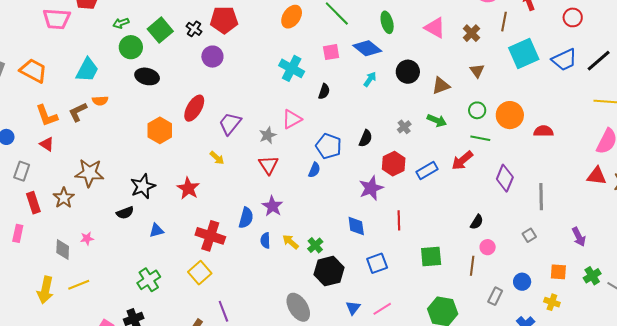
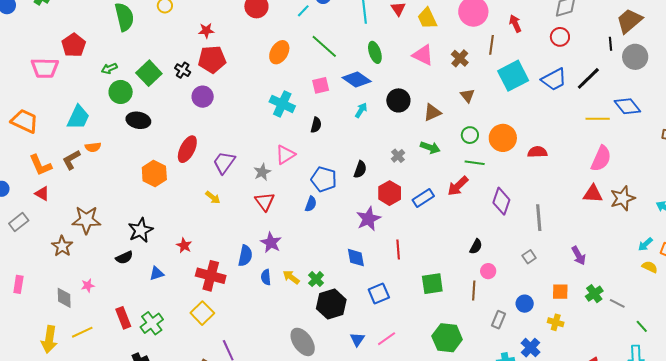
gray rectangle: (22, 171) -> (19, 222), turned 36
red star: (188, 188) -> (184, 245), moved, size x0.7
red rectangle: (33, 203) -> (123, 318), moved

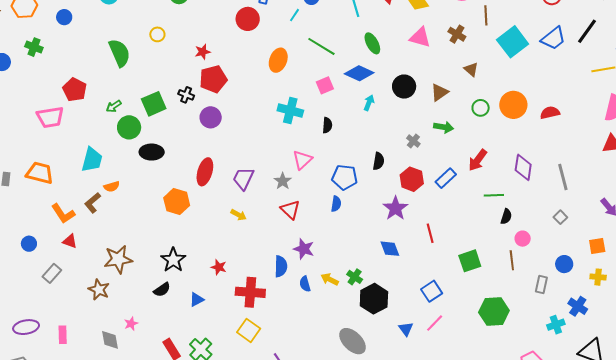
green square: (149, 73) -> (154, 104), turned 30
green line: (475, 163) -> (494, 195), moved
blue square: (379, 293) -> (432, 291), moved

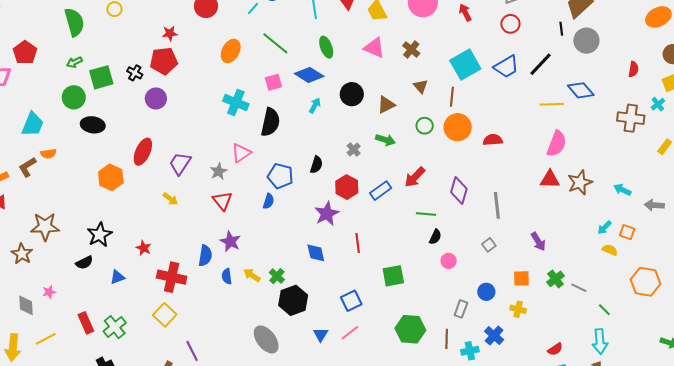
brown line: (486, 15) -> (452, 97), moved
red star: (203, 52) -> (170, 33), moved
green arrow: (114, 106) -> (74, 62), moved
black semicircle: (327, 125) -> (270, 122), size x1.8
brown line: (512, 260) -> (447, 339), moved

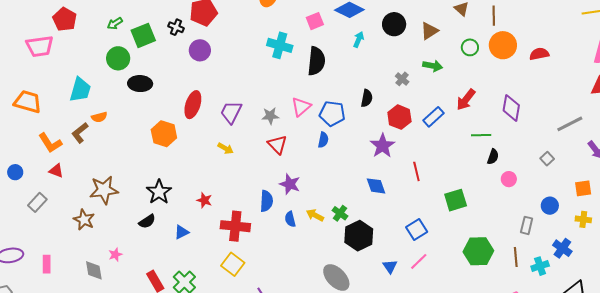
pink triangle: (241, 153) -> (301, 107), moved
gray star: (219, 171) -> (270, 116), turned 30
gray line: (497, 205) -> (570, 124), moved, turned 76

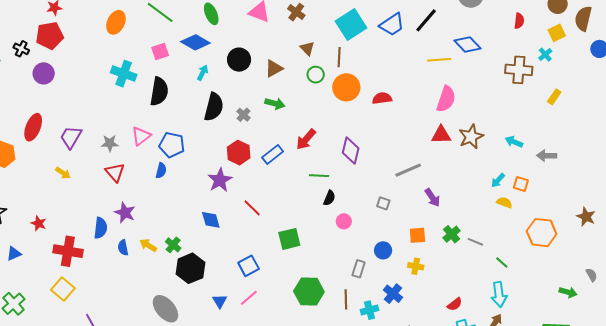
green circle: (470, 47) -> (316, 75), moved
black semicircle: (367, 98) -> (214, 107), moved, size x1.6
gray square: (547, 159) -> (383, 203), turned -32
red line: (416, 171) -> (252, 208), turned -36

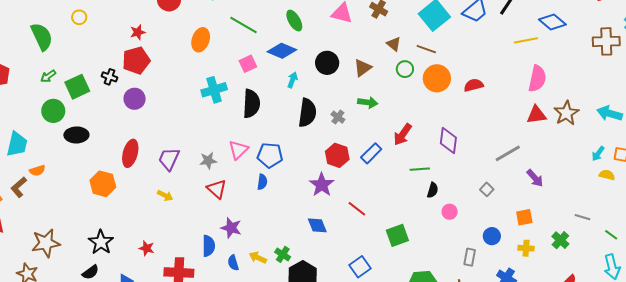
brown line: (339, 57) -> (426, 49), turned -66
cyan cross: (124, 74) -> (214, 90), turned -30
cyan arrow: (514, 142) -> (610, 113), size x1.4
gray square: (383, 203) -> (487, 189), turned 32
green cross: (452, 234) -> (560, 240), moved

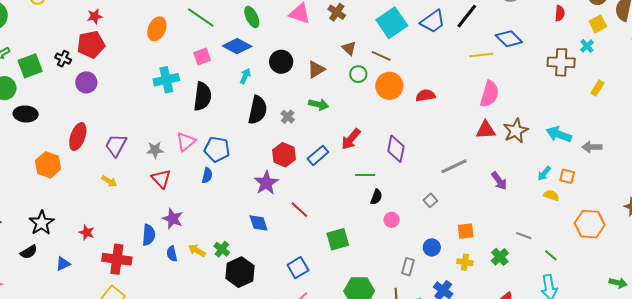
purple arrow: (535, 178) -> (499, 181), moved

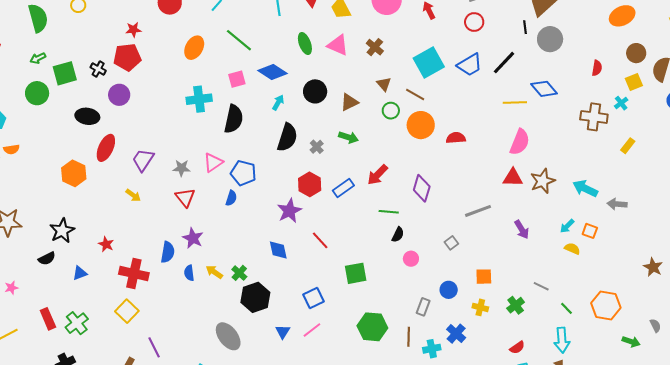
green ellipse: (252, 17) -> (305, 43), moved
black ellipse: (26, 114) -> (87, 116), moved
orange hexagon: (590, 224) -> (606, 305), moved

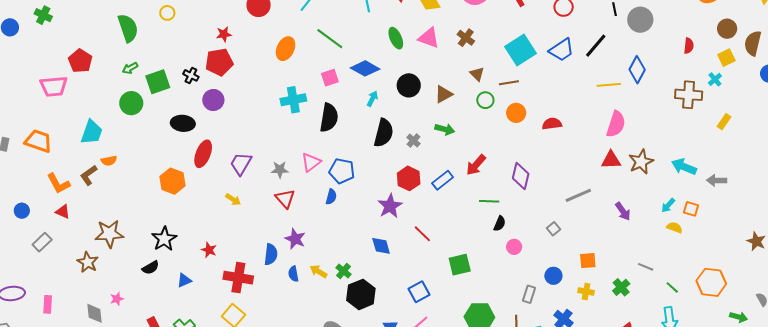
blue diamond: (544, 89) -> (637, 70), turned 72
brown line: (415, 95) -> (509, 83), turned -36
orange circle: (421, 125) -> (516, 113), size x0.7

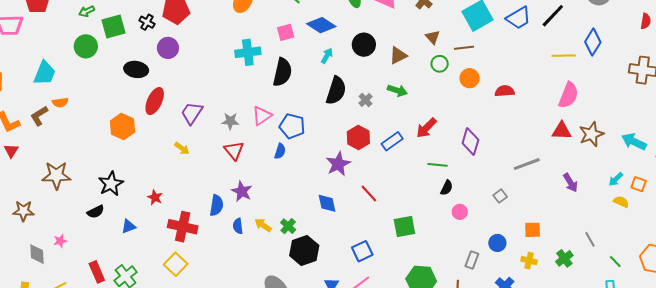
red triangle: (63, 212) -> (11, 151), turned 35
brown star: (88, 262) -> (23, 211), moved, turned -30
gray line: (646, 267) -> (590, 239), turned 35

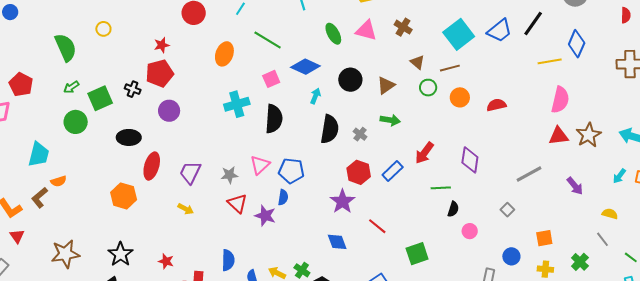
purple circle: (168, 48) -> (169, 111), moved
purple star: (242, 191) -> (265, 216), moved
yellow semicircle: (621, 202) -> (610, 214), moved

